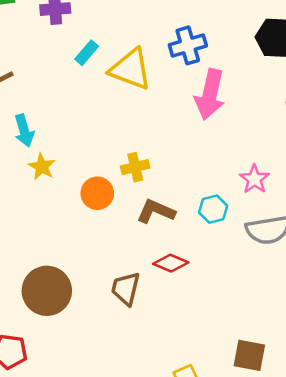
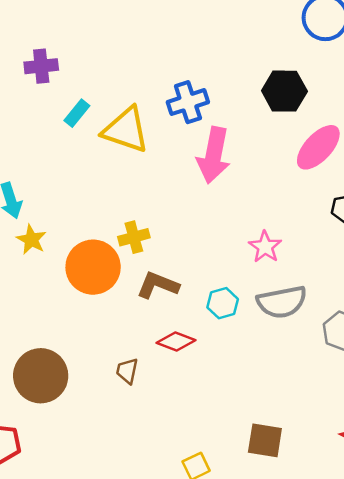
orange circle: (97, 193) -> (93, 267), size x1.5
cyan hexagon: (213, 209) -> (223, 303), moved
brown trapezoid: (126, 289) -> (127, 371), size x0.7

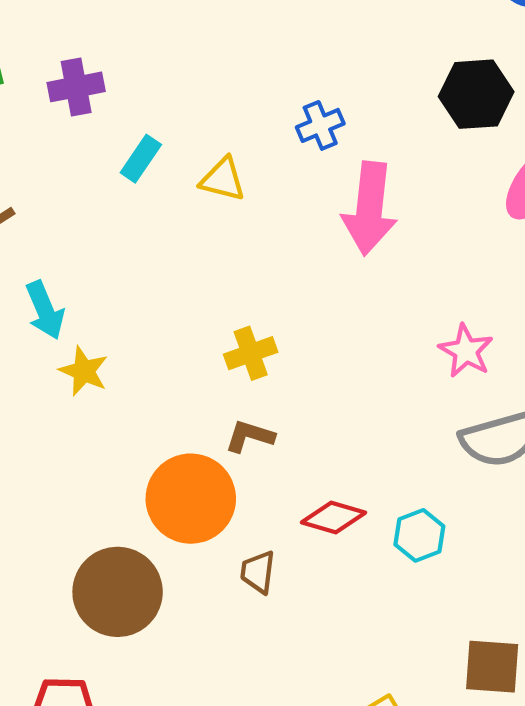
blue cross: (188, 102) -> (320, 125), size x0.7
yellow triangle: (126, 130) -> (223, 179), size x0.6
orange circle: (93, 267) -> (191, 499), moved
brown L-shape: (158, 285) -> (250, 436), moved, size x0.7
cyan hexagon: (223, 303) -> (419, 535), moved

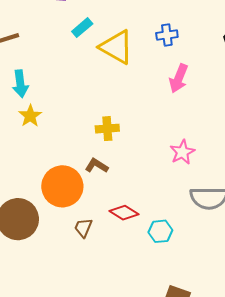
yellow triangle: (223, 179) -> (116, 47), size x1.6
pink arrow: (369, 208) -> (179, 78), size x0.7
pink star: (466, 351) -> (182, 152), moved

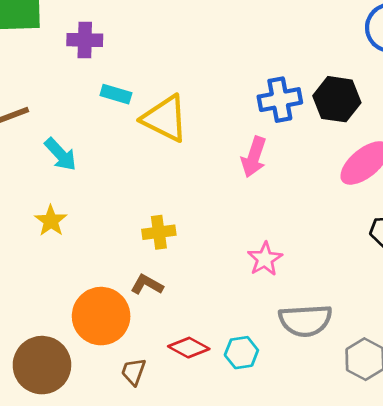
cyan rectangle: (82, 28) -> (116, 94), turned 60
blue cross: (167, 35) -> (280, 100), moved, size x1.4
cyan arrow: (20, 84) -> (61, 154), moved, turned -32
cyan hexagon: (160, 231) -> (241, 353), moved

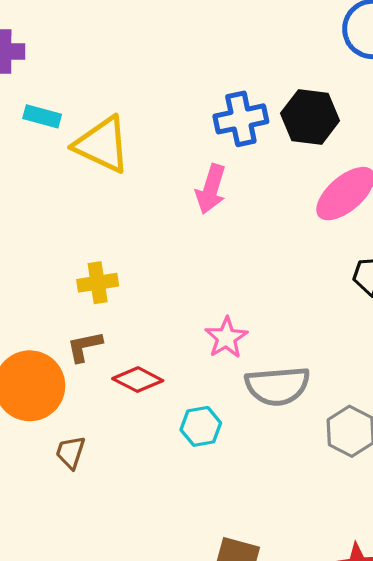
pink star: (265, 259) -> (226, 338), moved
brown L-shape: (147, 285) -> (85, 346), turned -40
red diamond: (189, 348) -> (138, 380), moved

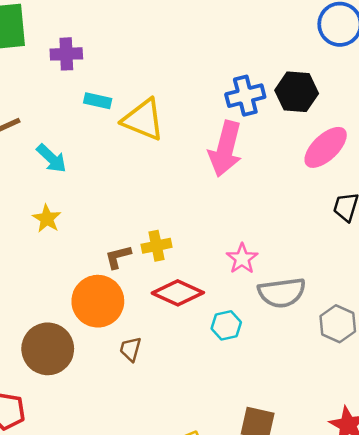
pink arrow: (211, 189) -> (225, 149), size x1.5
yellow cross: (98, 283) -> (157, 246), moved
brown L-shape: (85, 346) -> (118, 257), moved
red diamond: (138, 380) -> (178, 293), size x1.4

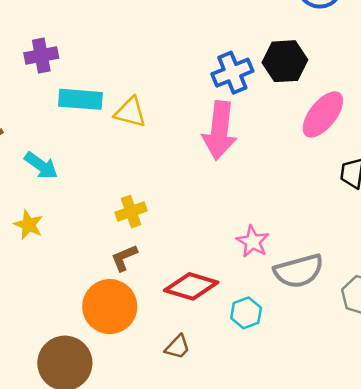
cyan rectangle: (98, 101) -> (80, 99), size x1.5
yellow triangle: (143, 120) -> (130, 112), size x0.7
yellow star: (47, 219) -> (28, 225), moved
yellow cross: (157, 246) -> (131, 212), moved
brown trapezoid: (130, 349) -> (178, 347), moved, turned -144

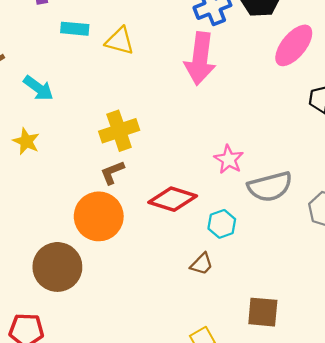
cyan rectangle: (80, 99) -> (75, 29), size x0.7
yellow cross: (131, 212) -> (119, 131), size x1.4
brown trapezoid: (178, 347) -> (202, 264), moved

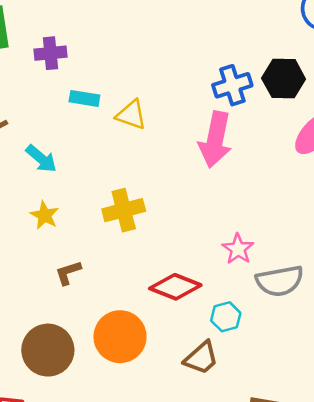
yellow star: (26, 141) -> (45, 215), moved
brown L-shape: (112, 172) -> (68, 273), moved
orange circle: (99, 216) -> (120, 337), moved
brown trapezoid: (202, 264) -> (201, 358), size x1.4

